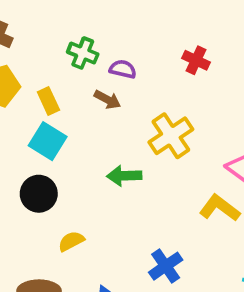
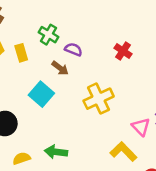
yellow rectangle: (48, 101) -> (21, 53), moved
cyan square: (48, 141) -> (41, 94), moved
green arrow: (124, 176) -> (56, 152), moved

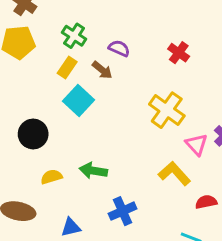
green cross: (48, 35) -> (74, 36), moved
yellow rectangle: (21, 53) -> (67, 67), moved, turned 48
yellow cross: (99, 99) -> (167, 110), moved, turned -32

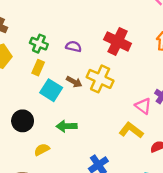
red cross: (179, 53) -> (118, 41), size x1.6
brown arrow: (102, 70) -> (74, 82), moved
yellow cross: (167, 110) -> (100, 79), moved
green arrow: (93, 171) -> (67, 126), moved

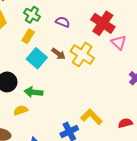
pink triangle: (143, 106) -> (119, 42), moved
green arrow: (67, 126) -> (34, 92), moved
yellow L-shape: (131, 130) -> (91, 117), moved

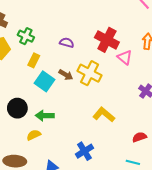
green cross: (32, 15) -> (26, 36), moved
yellow L-shape: (91, 117) -> (104, 115), moved

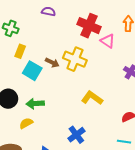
purple semicircle: (67, 43) -> (48, 12), moved

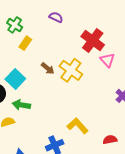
yellow rectangle: (20, 51) -> (25, 43), moved
cyan square: (32, 71) -> (15, 79), moved
yellow L-shape: (92, 98) -> (78, 126), moved

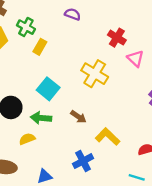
red cross: (93, 41) -> (117, 38), size x0.7
brown arrow: (48, 68) -> (78, 117), moved
cyan square: (15, 79) -> (48, 89), moved

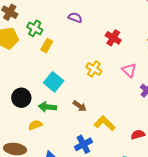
pink triangle: (136, 59) -> (129, 70), moved
yellow cross: (95, 74) -> (94, 69), size x0.7

